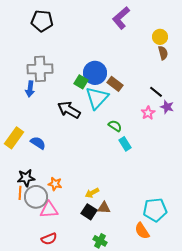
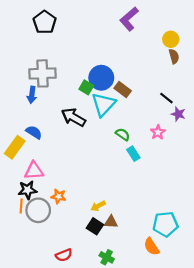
black pentagon: (42, 21) -> (45, 22), turned 30
pink star: (148, 113) -> (158, 132), moved
blue semicircle: (38, 143) -> (34, 132), moved
pink triangle: (49, 210) -> (34, 171), moved
red semicircle: (49, 239) -> (64, 255), moved

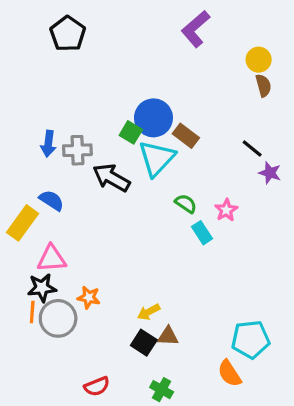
gray cross: (42, 73) -> (77, 150), moved, size x0.7
pink star: (158, 132) -> (226, 210), moved

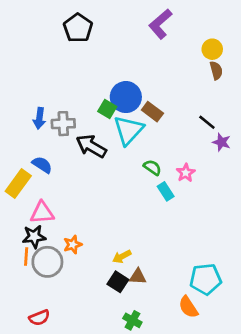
black pentagon: (68, 34) -> (78, 28), moved
orange star: (89, 297) -> (73, 245), turned -30
red semicircle: (97, 386) -> (39, 318), moved

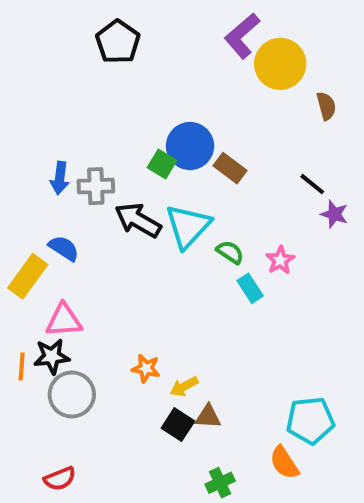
yellow circle: (212, 49) -> (280, 64), moved, size x1.6
cyan triangle: (128, 130) -> (188, 226), moved
orange star: (73, 245) -> (146, 368), moved, turned 30
orange line: (26, 257) -> (22, 366), moved
green cross: (132, 320) -> (220, 483), moved, turned 36

